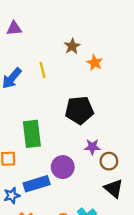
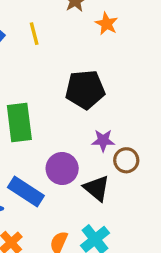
blue rectangle: (37, 184) -> (26, 192), turned 50
black triangle: (114, 188) -> (97, 188), moved

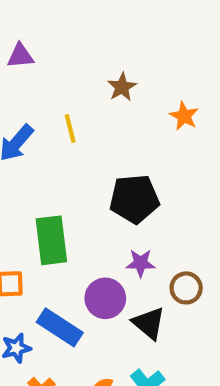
orange star: (107, 24) -> (184, 116), moved
purple star: (103, 141) -> (141, 263), moved

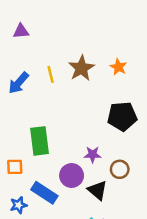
brown star: (122, 87) -> (81, 68), moved, size x1.5
black pentagon: (134, 199) -> (122, 116), moved

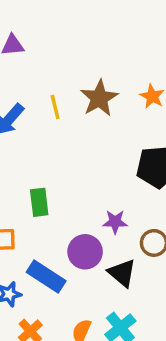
green rectangle: (39, 141) -> (39, 202), size x0.7

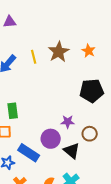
green rectangle: (39, 202) -> (13, 111), moved

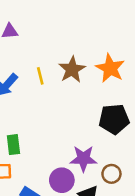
orange star: (89, 51) -> (110, 68), size x1.6
purple star: (68, 122) -> (83, 159), size x1.5

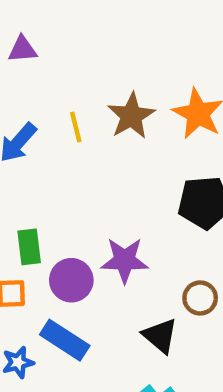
purple star: (83, 159) -> (125, 260), moved
purple circle: (62, 180) -> (71, 280), moved

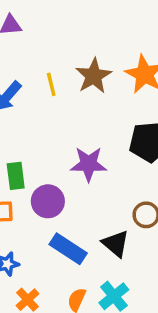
purple star: (125, 260) -> (89, 164), moved
blue rectangle: (65, 340) -> (68, 249), moved

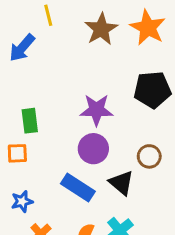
yellow line: (51, 84) -> (48, 15), moved
purple circle: (48, 201) -> (93, 149), moved

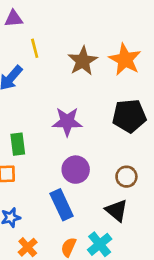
purple star: (96, 110) -> (67, 122), moved
black triangle: (121, 183) -> (117, 210), moved
blue rectangle: (78, 187) -> (62, 205), turned 32

